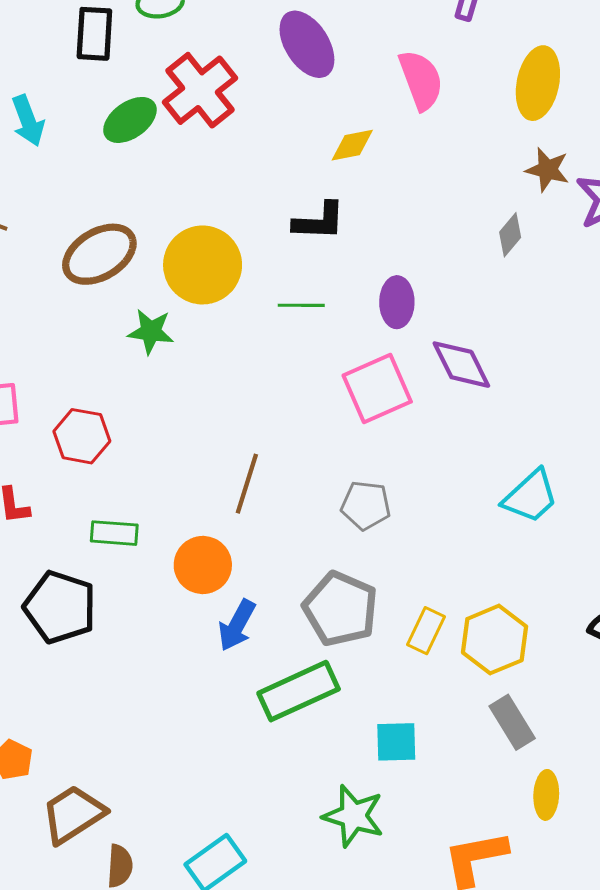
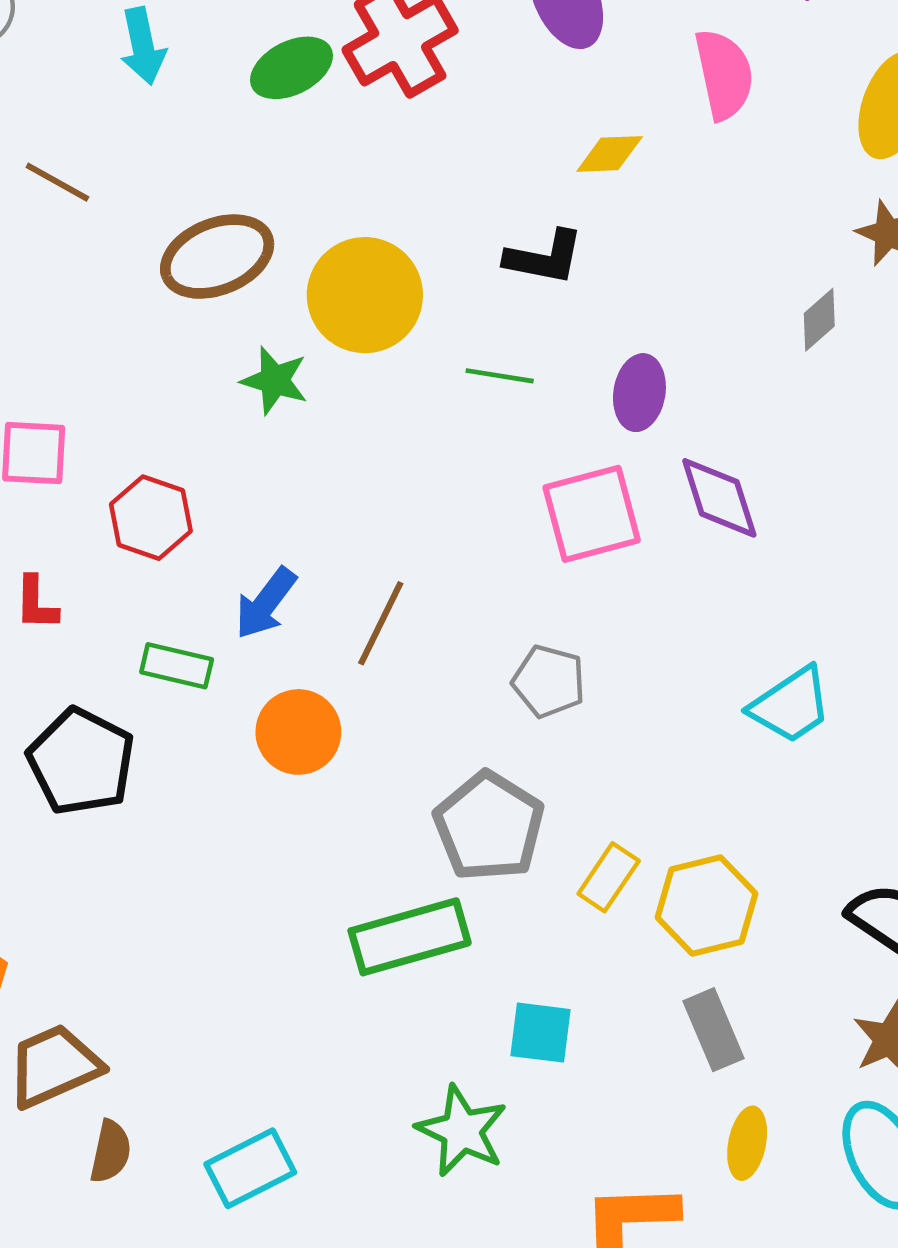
blue arrow: (237, 625) -> (266, 603), moved

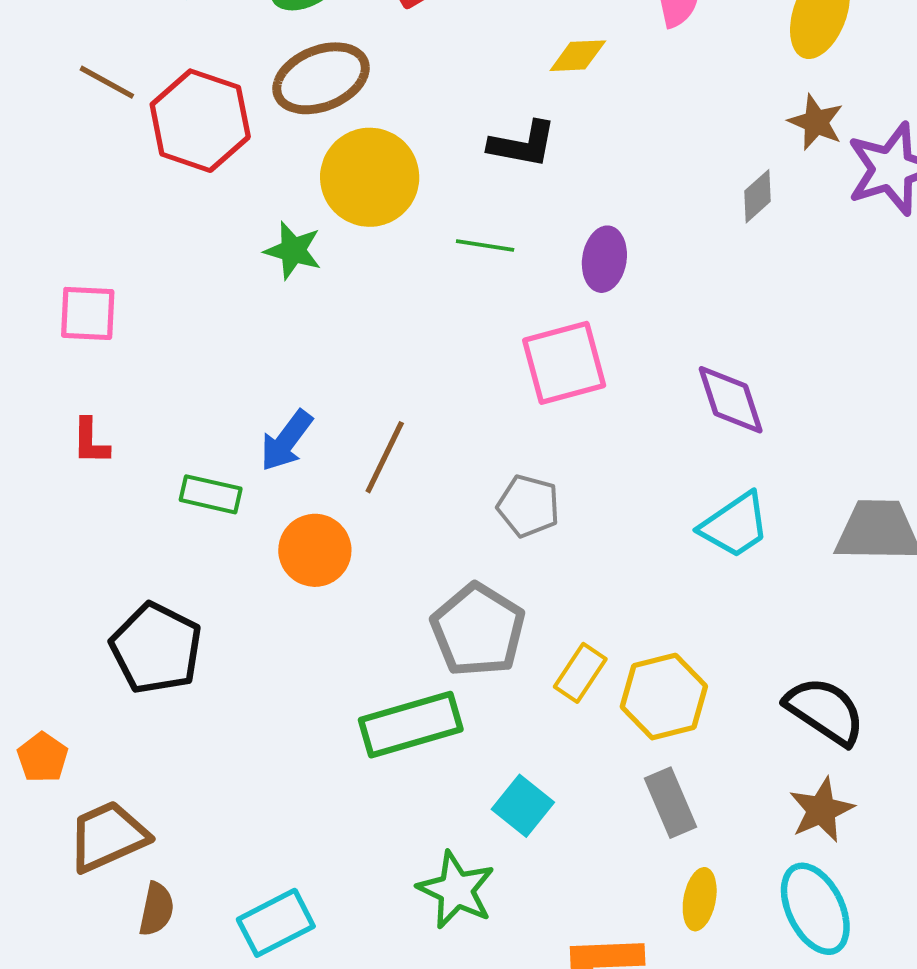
brown ellipse: (217, 257) -> (321, 78), moved
purple diamond: (719, 498) -> (731, 400), moved
red hexagon: (151, 518) -> (200, 121), moved, size x1.4
black pentagon: (81, 761) -> (156, 648), moved
cyan square: (541, 1033) -> (523, 806), turned 32

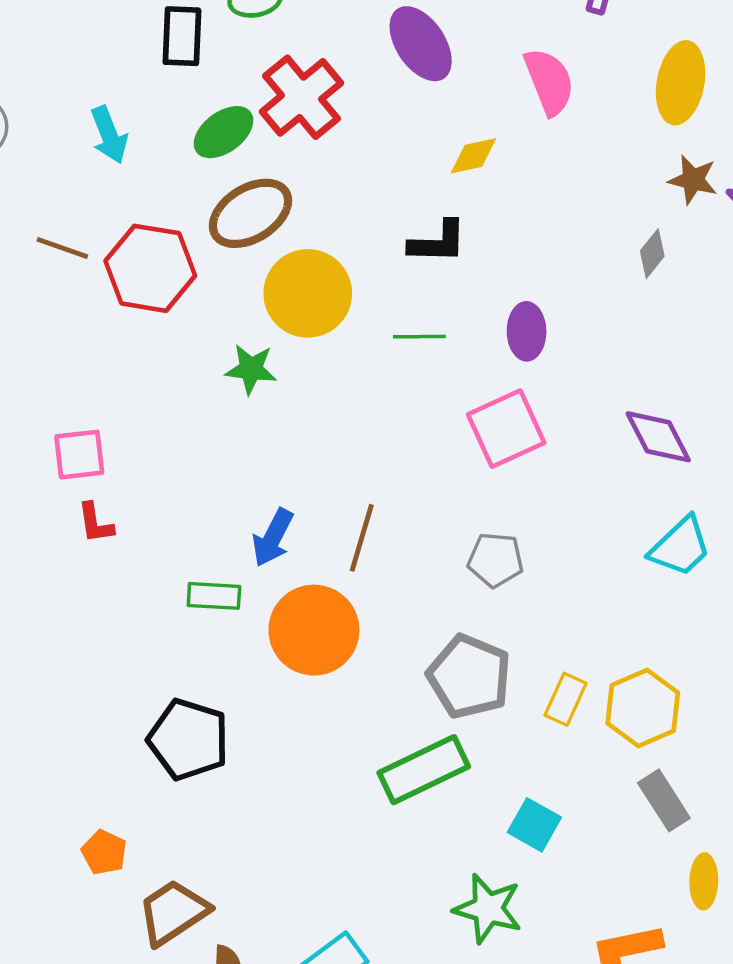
red L-shape: (91, 441) -> (95, 523), moved
orange circle: (315, 550) -> (314, 630), size x1.4

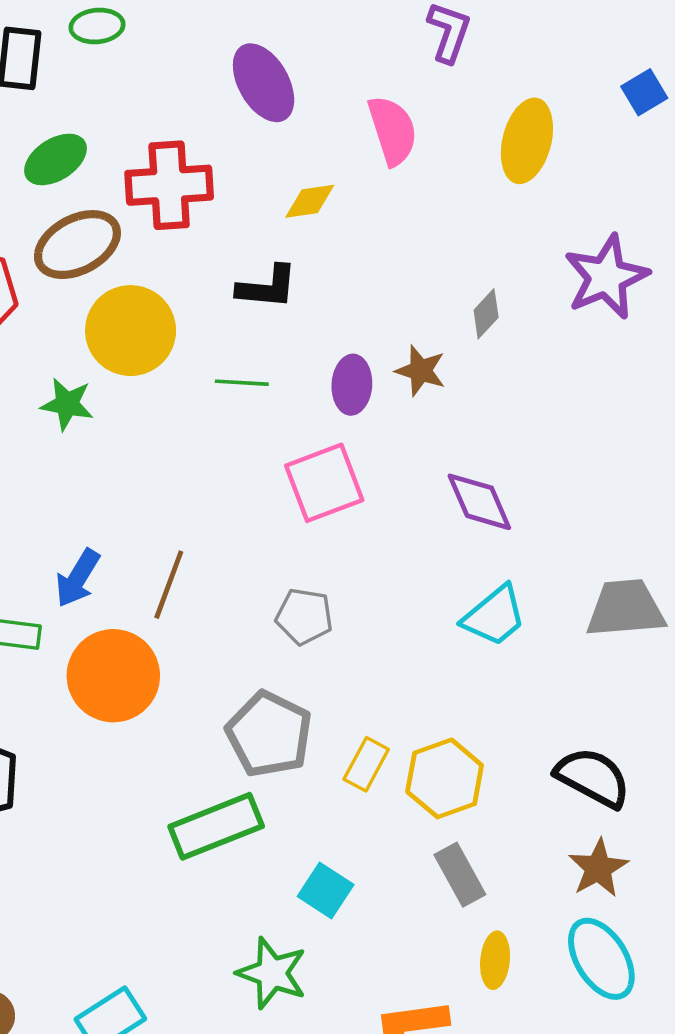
red cross: (301, 97) -> (169, 185), moved, turned 32
brown star: (693, 180) -> (421, 371), moved

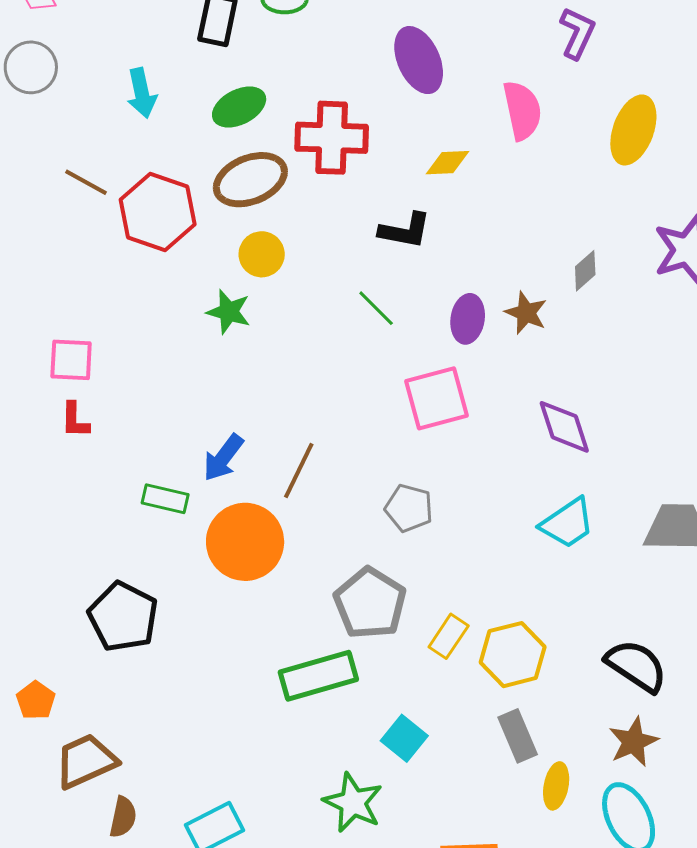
yellow circle: (131, 331) -> (262, 254), moved, size x0.6
green line: (242, 383) -> (376, 308), turned 36
yellow ellipse: (495, 960) -> (556, 786), moved

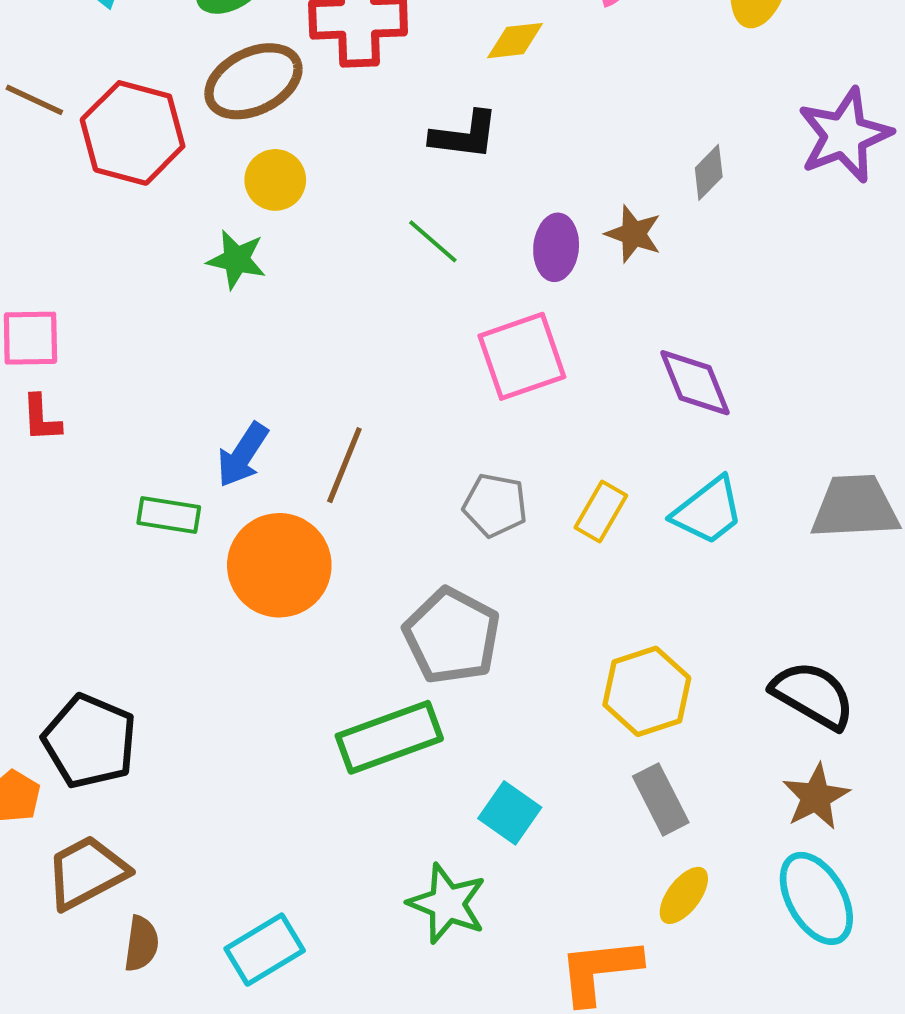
black pentagon: (123, 617) -> (90, 741), moved
yellow rectangle: (449, 636) -> (601, 511), moved
yellow ellipse: (556, 786) -> (684, 895), moved, turned 30

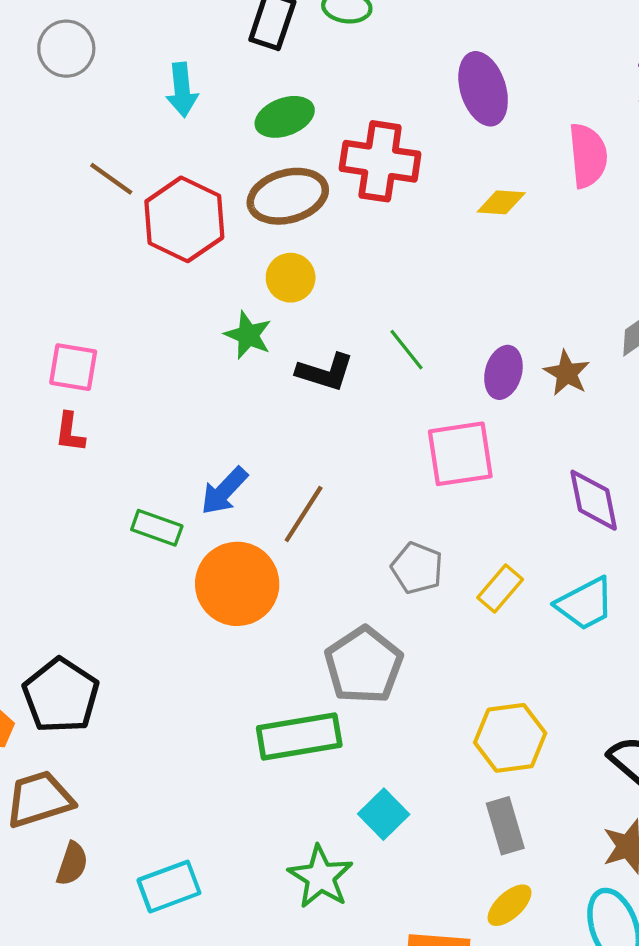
black L-shape: (464, 135) -> (325, 372), moved

